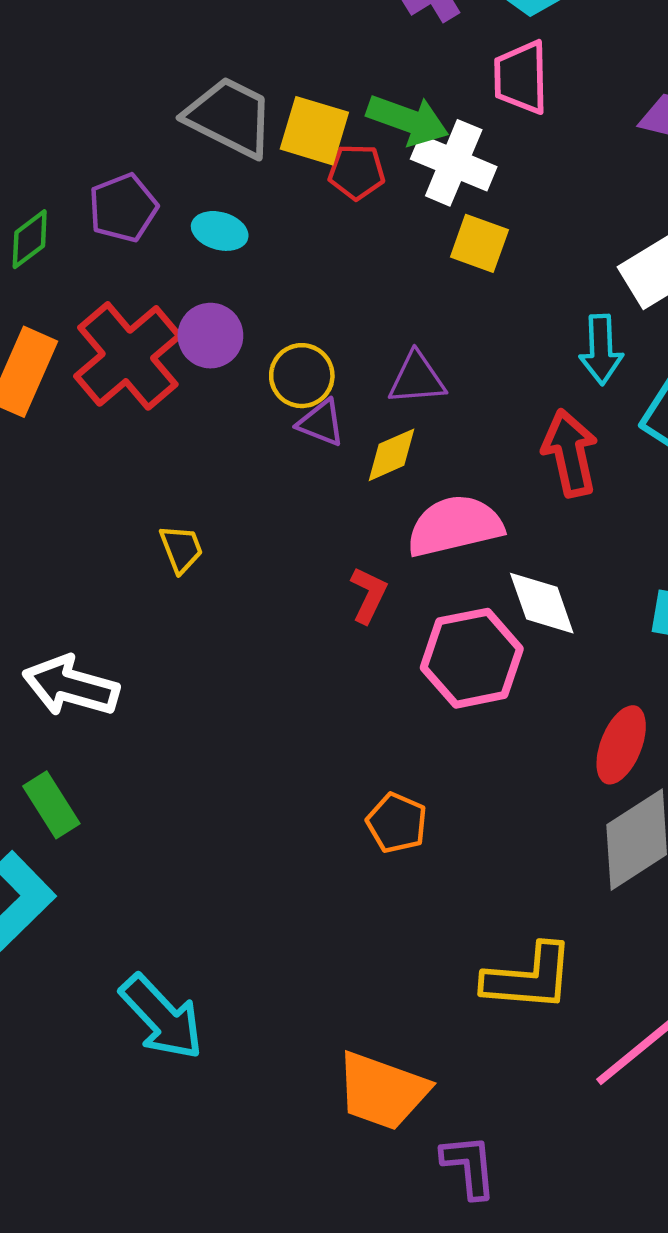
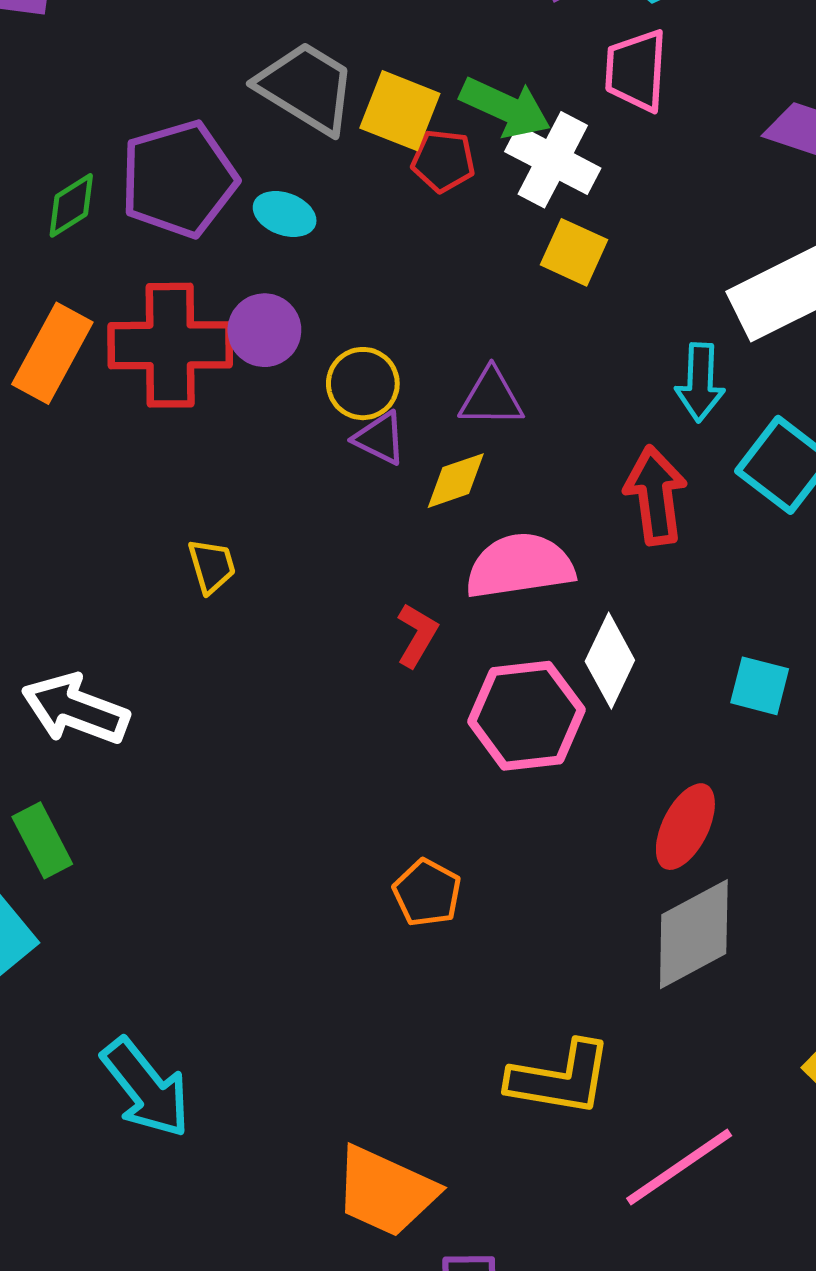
purple pentagon: (123, 208) -> (179, 179), size x1.5
red cross: (128, 356) -> (170, 345), turned 35
white diamond: (542, 603) -> (610, 661), turned 40

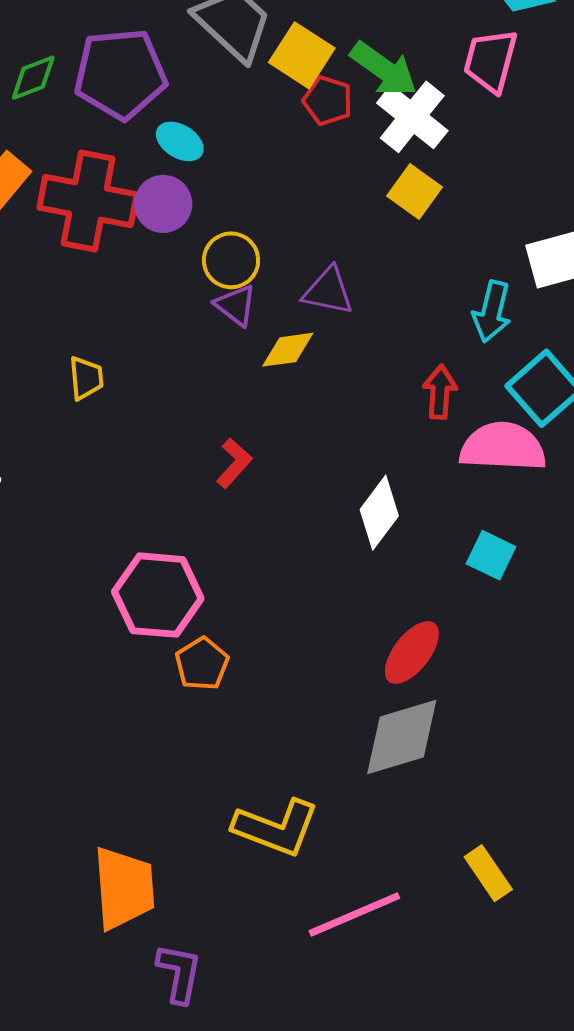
cyan ellipse: (285, 214) -> (180, 141), moved
red arrow: (656, 495) -> (440, 392), size x0.7
pink semicircle: (520, 566) -> (503, 447), moved
pink hexagon: (526, 716) -> (158, 595), moved
orange trapezoid: (386, 1191) -> (124, 888), turned -130

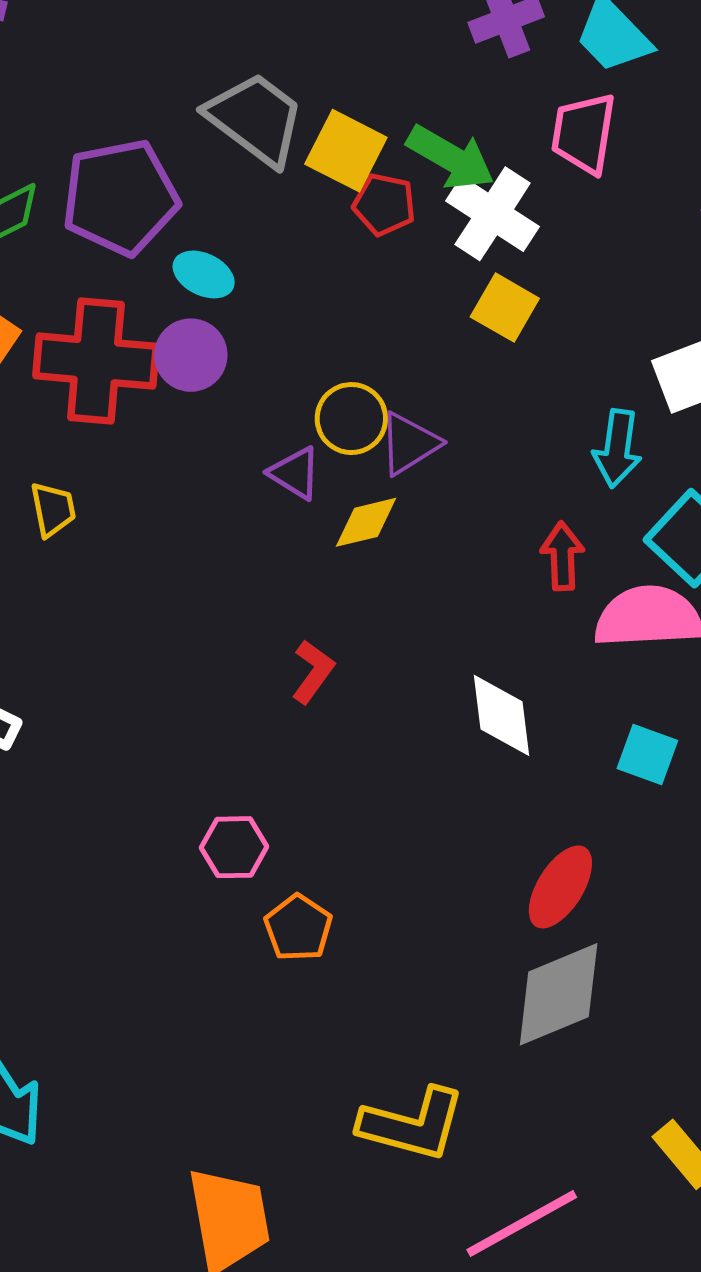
yellow circle: (231, 260) -> (351, 419), moved
purple triangle: (328, 291) -> (409, 444), turned -38
yellow trapezoid: (86, 378) -> (53, 509), moved
white diamond: (379, 513) -> (502, 715), turned -38
pink hexagon: (158, 595) -> (234, 847), size x0.6

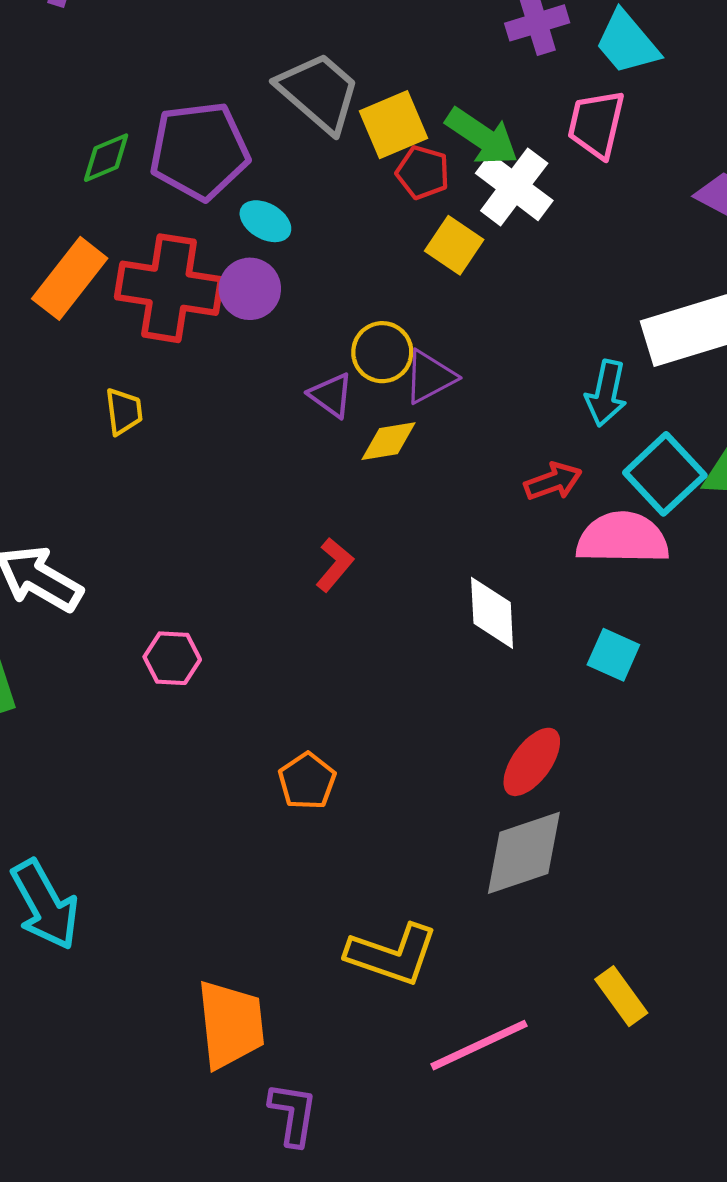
yellow square: (346, 151) -> (394, 125), turned 36
yellow square: (505, 308) -> (454, 245), moved
red arrow: (562, 556) -> (553, 481), turned 68
pink hexagon: (234, 847) -> (172, 658), moved

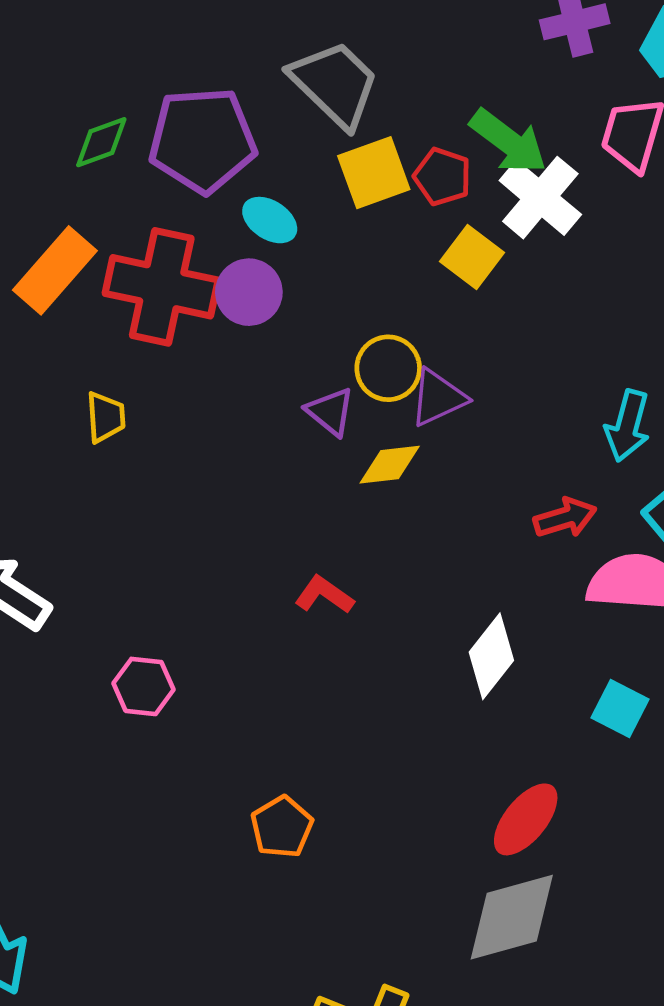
yellow square: (394, 125) -> (374, 173), moved
red L-shape: (335, 565) -> (324, 595), turned -98
white diamond: (492, 613) -> (491, 656), turned 38

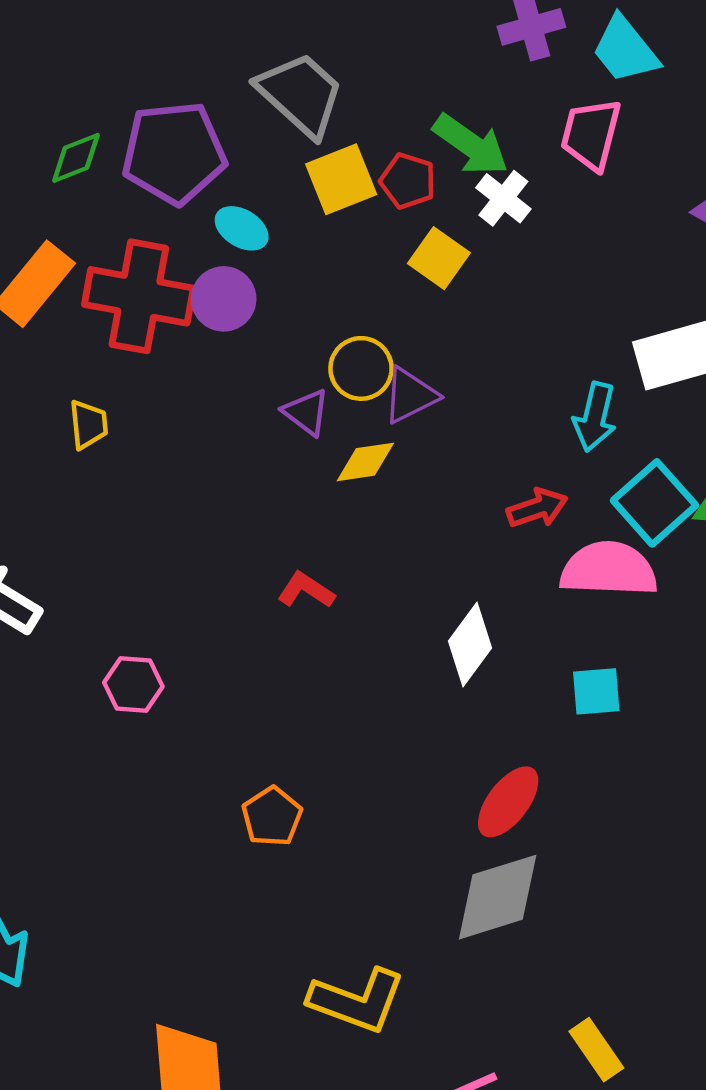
white cross: (540, 198) -> (503, 198), size x0.7
cyan square: (620, 709) -> (596, 691), turned -30

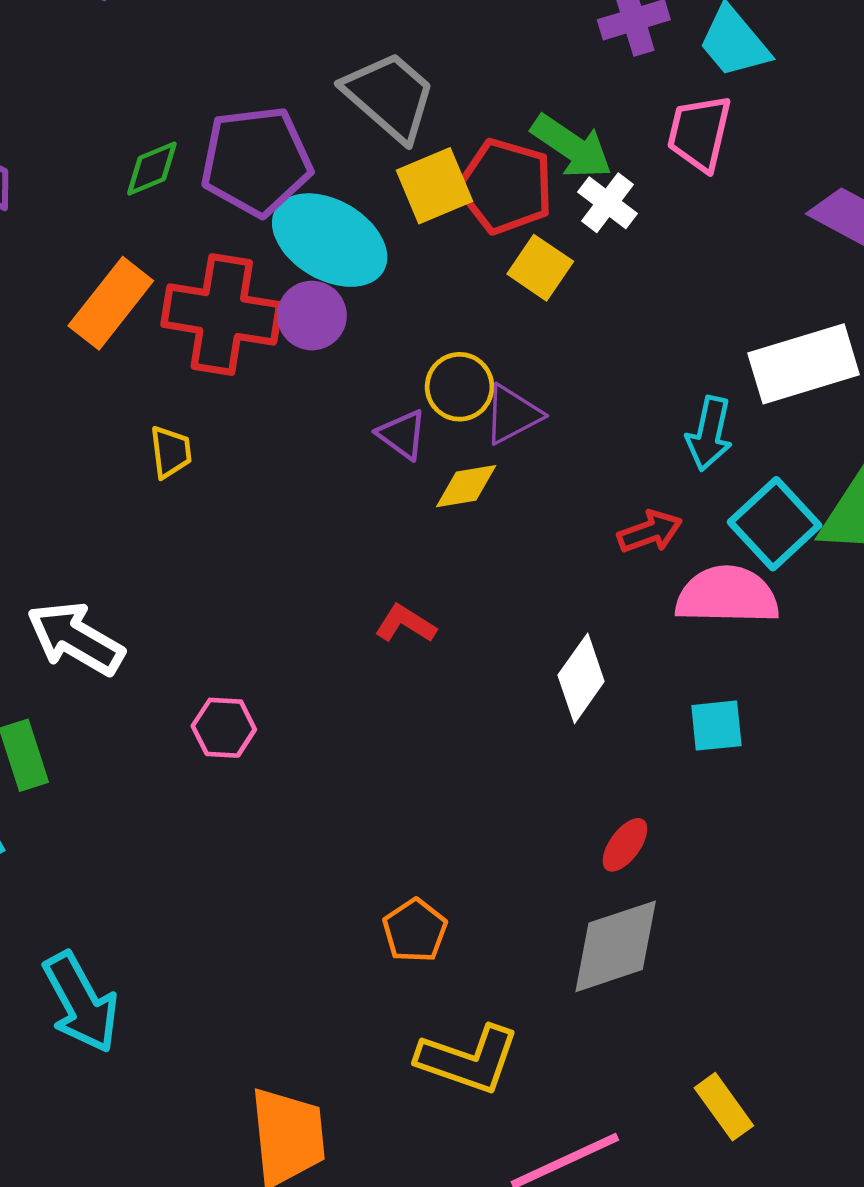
red pentagon: (408, 181) -> (505, 186), size x1.6
cyan ellipse: (242, 228) -> (330, 240), size x2.0
red ellipse: (508, 802) -> (625, 845), size x0.7
orange pentagon: (272, 817) -> (415, 930), moved

